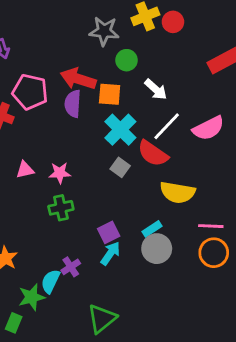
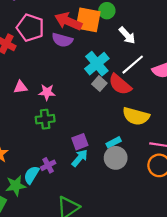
orange square: (110, 94) -> (88, 20), moved, size x1.4
purple semicircle: (73, 104) -> (62, 40), turned -84
gray square: (120, 167) -> (99, 84), moved

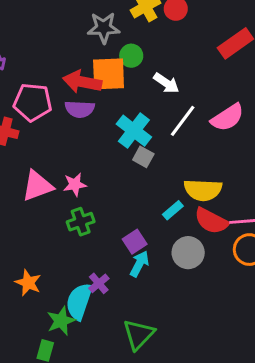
red semicircle: (120, 84) -> (211, 221), moved
pink triangle: (20, 87) -> (37, 186), size x1.6
cyan rectangle: (114, 142) -> (173, 210), moved
cyan semicircle: (31, 175) -> (79, 301), size x1.4

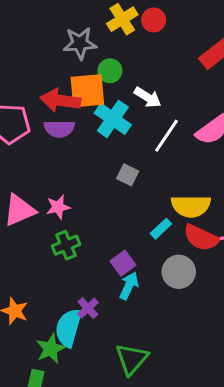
cyan cross: (134, 131) -> (113, 119), moved

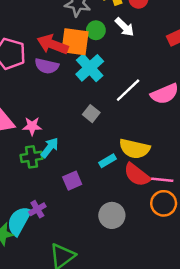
white arrow: (148, 97) -> (125, 27), moved
gray circle: (179, 272) -> (112, 215), moved
cyan arrow: (129, 286) -> (50, 148), moved

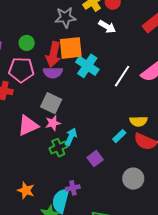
green circle: (96, 30) -> (27, 43), moved
red arrow: (53, 44) -> (53, 54), turned -85
gray square: (91, 114) -> (51, 103), moved, size x1.5
yellow semicircle: (135, 149) -> (138, 121), size x0.7
purple cross: (37, 209) -> (73, 188), turned 32

